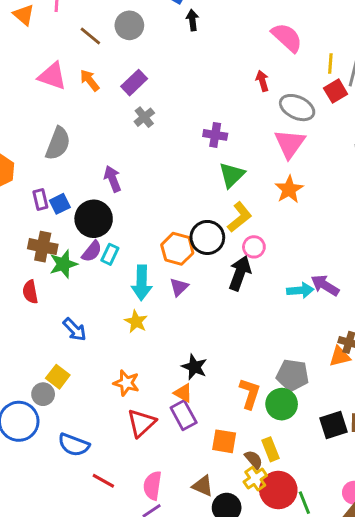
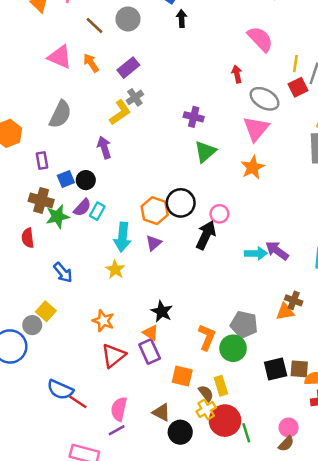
blue square: (60, 204) -> (66, 179), moved
yellow L-shape: (240, 217) -> (120, 112), moved
black circle: (94, 219) -> (86, 180), size x0.6
blue semicircle: (74, 445) -> (60, 390), moved

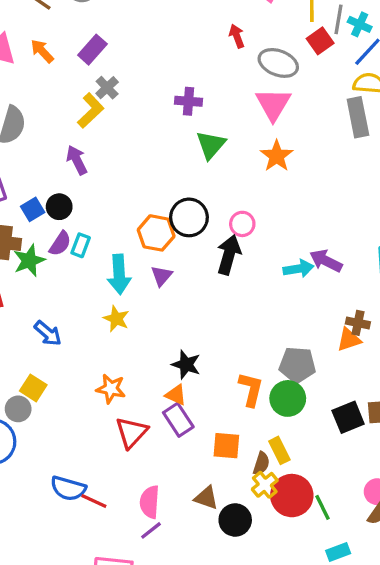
brown semicircle: (206, 393) -> (261, 463), turned 63

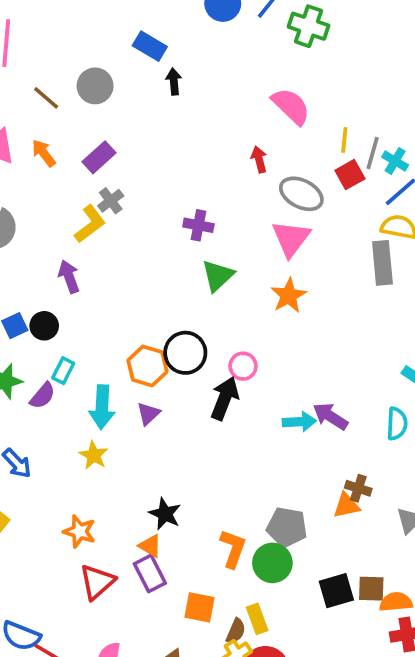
purple semicircle: (60, 244) -> (43, 396), moved

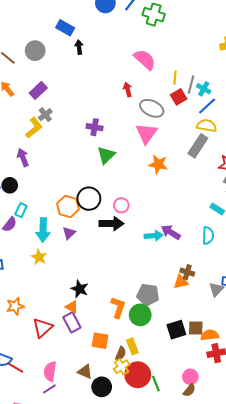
gray rectangle: (382, 263) -> (198, 146), turned 40
orange star: (289, 296) -> (158, 164), moved, turned -30
black arrow: (225, 398) -> (111, 224), turned 70
orange star: (80, 531) -> (15, 306), moved, turned -30

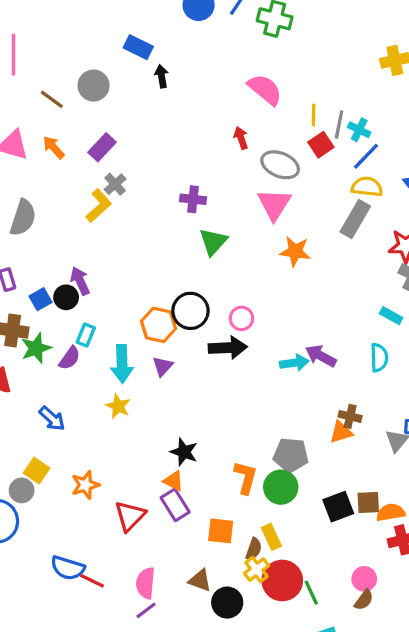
purple arrow: (23, 158) -> (80, 281), moved

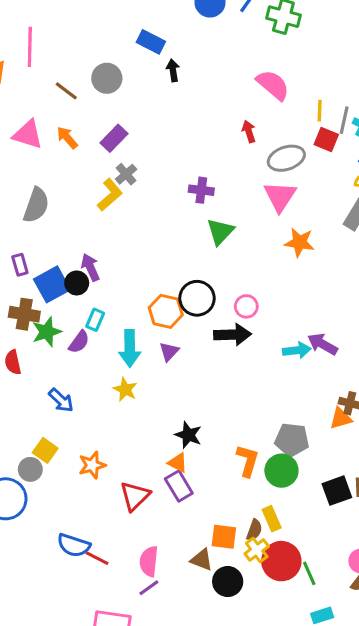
red square: (321, 145) -> (326, 139), turned -35
gray ellipse: (280, 165) -> (286, 158), turned -42
blue square: (41, 299) -> (52, 284), size x1.6
orange square: (221, 531) -> (224, 537), moved

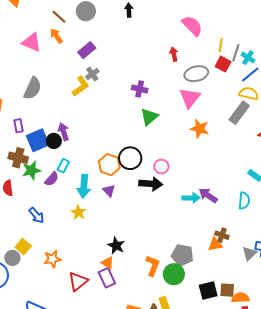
orange arrow: (67, 138) -> (56, 36), moved
purple triangle: (169, 351) -> (109, 191), turned -32

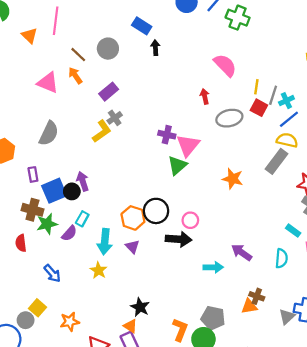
cyan cross: (248, 58) -> (286, 101), turned 32
pink triangle: (190, 98) -> (188, 145), moved
cyan arrow: (191, 198) -> (213, 267), moved

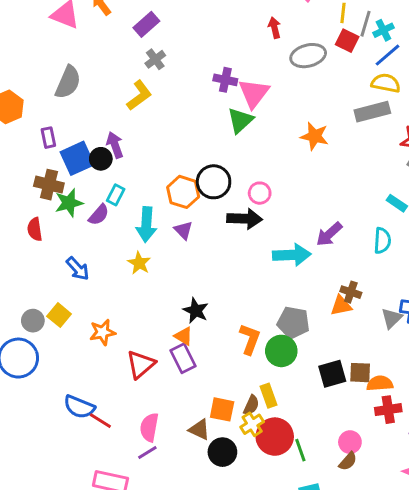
yellow L-shape: (102, 131) -> (139, 95), moved
gray rectangle: (276, 161) -> (372, 112), turned 40
purple arrow: (242, 252) -> (329, 234), turned -75
cyan arrow: (213, 267) -> (292, 255), size x1.4
gray circle: (26, 320) -> (33, 321), moved

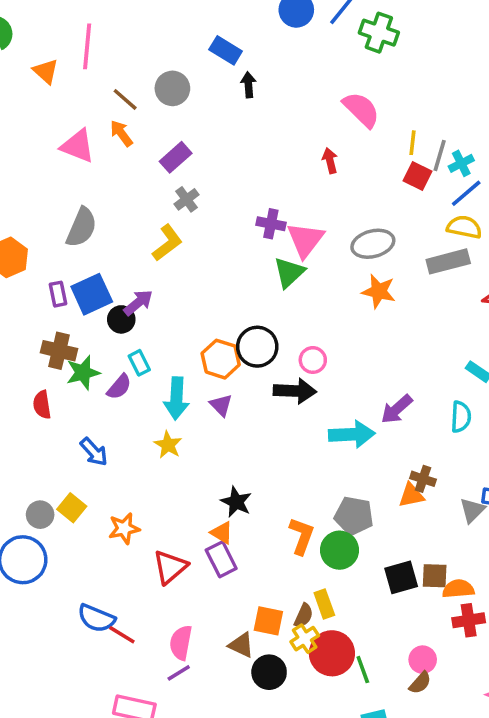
gray ellipse: (308, 56) -> (373, 244), moved
purple arrow: (115, 145) -> (138, 303), turned 70
blue square: (77, 158) -> (92, 294), moved
cyan rectangle: (116, 195) -> (139, 363), turned -54

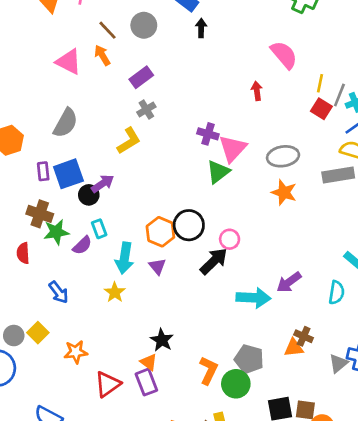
black arrow: (295, 391) -> (214, 261), turned -52

